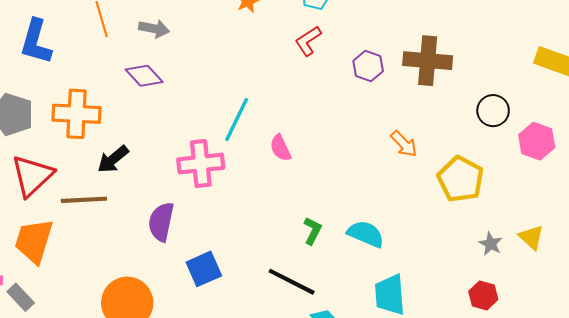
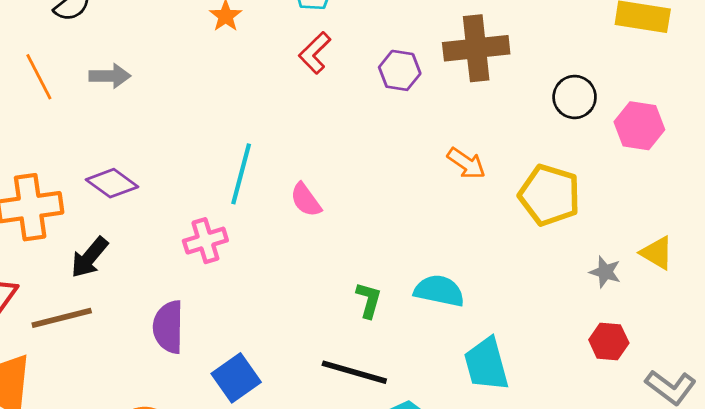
purple diamond: (144, 76) -> (112, 183), moved
pink cross: (201, 164) -> (205, 241), size x0.7

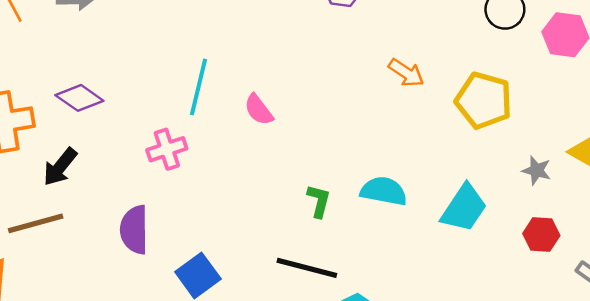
cyan trapezoid: (486, 364) -> (464, 208), moved, turned -130

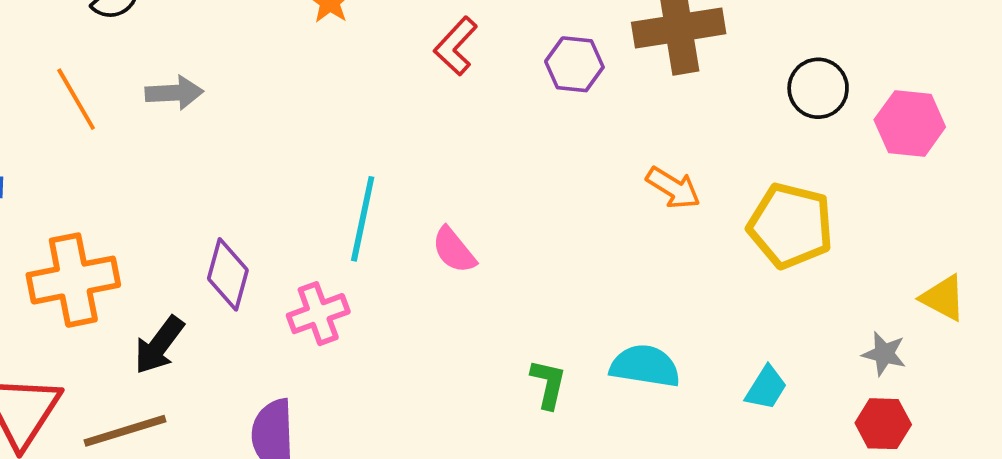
purple diamond: (79, 98) -> (228, 274), moved, turned 72
gray star: (537, 170) -> (884, 354), moved
cyan trapezoid: (464, 208) -> (766, 388), size x0.6

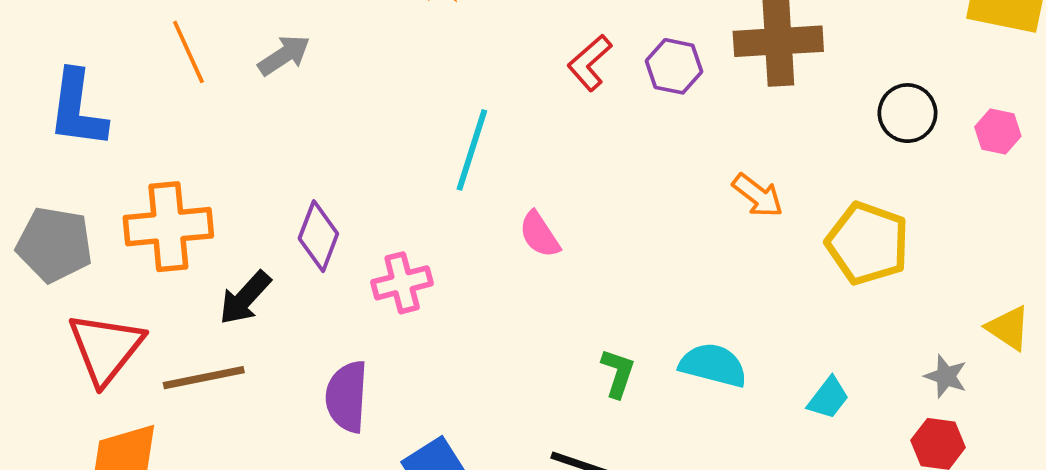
red L-shape: (456, 46) -> (590, 63), moved
gray arrow: (174, 93) -> (284, 55), turned -36
pink hexagon: (910, 123) -> (998, 131), moved, size x0.7
cyan line: (363, 219) -> (472, 150), moved

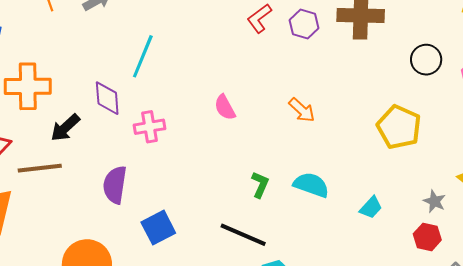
cyan line: (472, 150) -> (143, 56), moved
orange arrow: (758, 195) -> (302, 110), moved
purple diamond: (318, 236) -> (107, 98), turned -30

